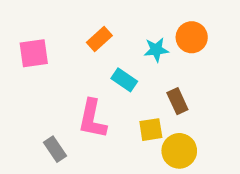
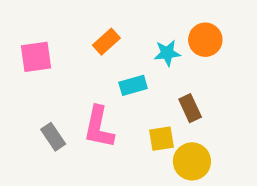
cyan rectangle: (124, 80) -> (133, 85), turned -50
gray rectangle: (55, 149) -> (53, 137), moved

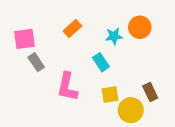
cyan rectangle: (133, 85) -> (101, 62), moved, turned 72
brown rectangle: (190, 108) -> (150, 92), moved
gray rectangle: (53, 137) -> (36, 62), moved

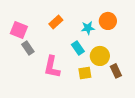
pink square: (24, 39) -> (19, 30), turned 30
yellow circle: (131, 110) -> (100, 56), moved

